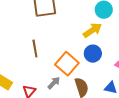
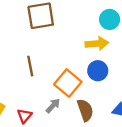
yellow arrow: (92, 30) -> (97, 44), turned 30

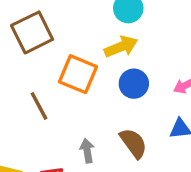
orange square: (68, 83) -> (78, 74), moved
gray arrow: (53, 106) -> (87, 151), turned -35

